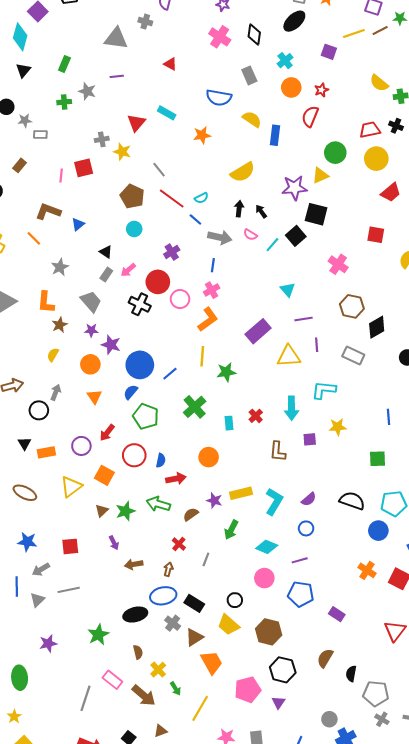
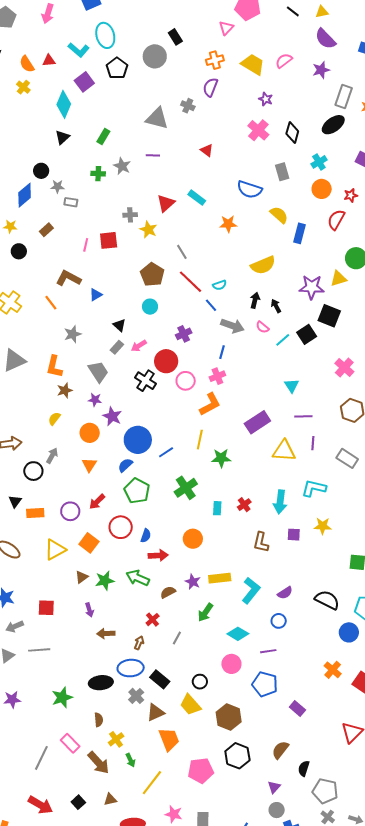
purple triangle: (278, 702) -> (274, 787), moved

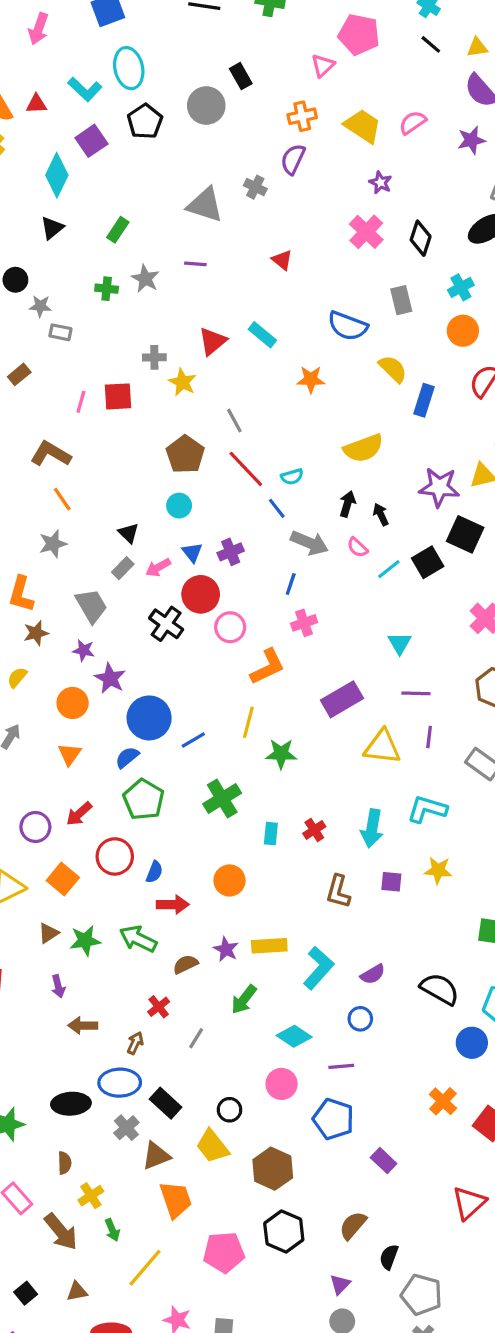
blue triangle: (96, 295) -> (192, 552), moved, turned -40
orange line: (51, 303) -> (62, 499), moved
pink cross: (217, 376) -> (304, 623), moved

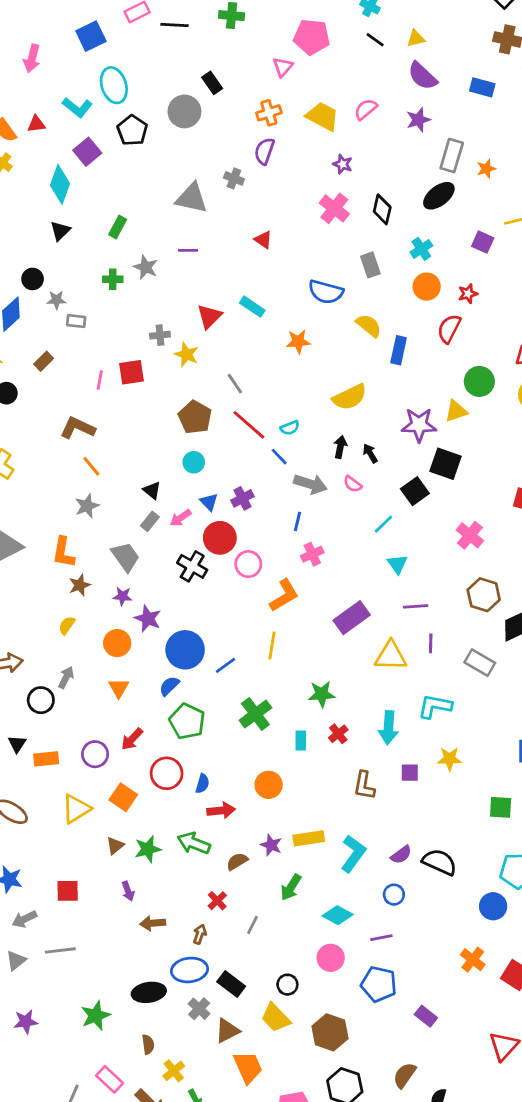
cyan line: (389, 569) -> (383, 524), moved
green star: (281, 754) -> (322, 694), moved
black semicircle: (440, 989) -> (440, 862), moved

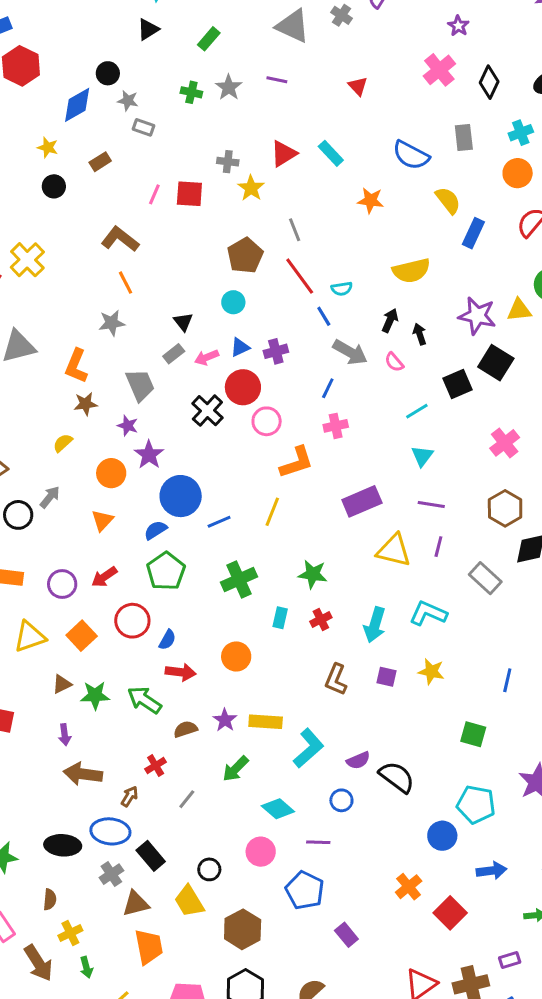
blue triangle: (209, 502) -> (240, 347), turned 36
brown arrow: (153, 923) -> (83, 774), size x1.4

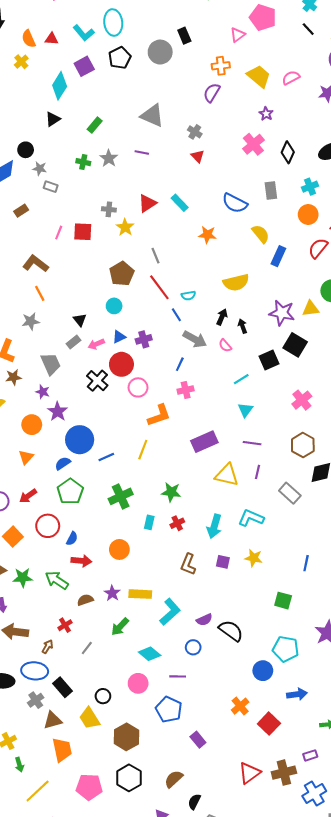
gray cross: (342, 15) -> (195, 132), moved

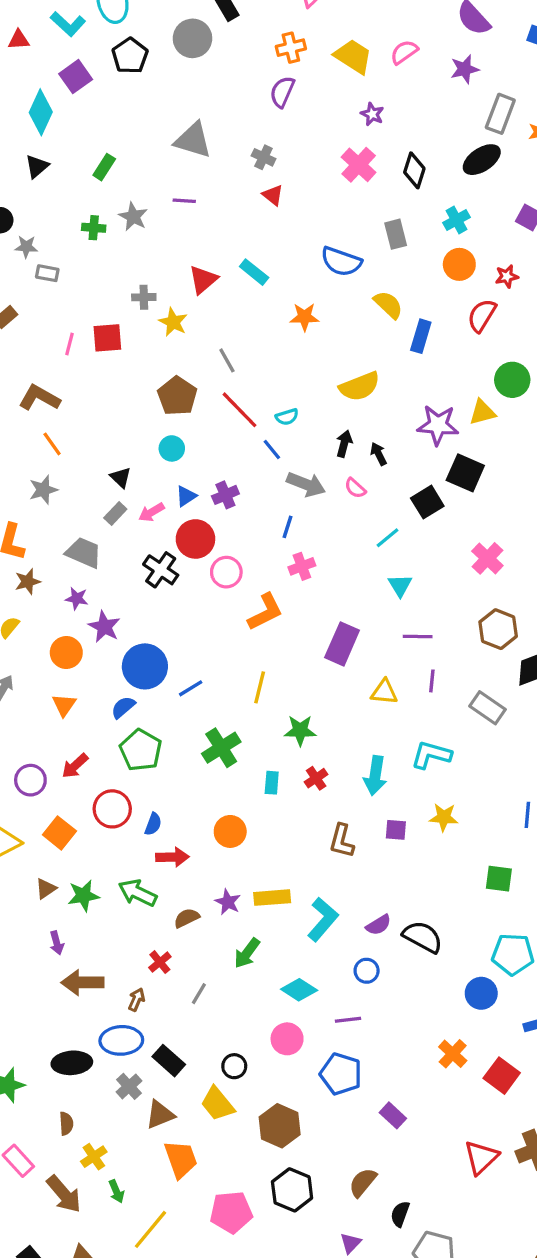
gray trapezoid: (51, 364) -> (84, 553), turned -35
purple rectangle: (204, 442) -> (342, 644), turned -35
yellow line: (143, 450) -> (260, 687), moved
yellow triangle: (227, 475) -> (384, 692), size x0.7

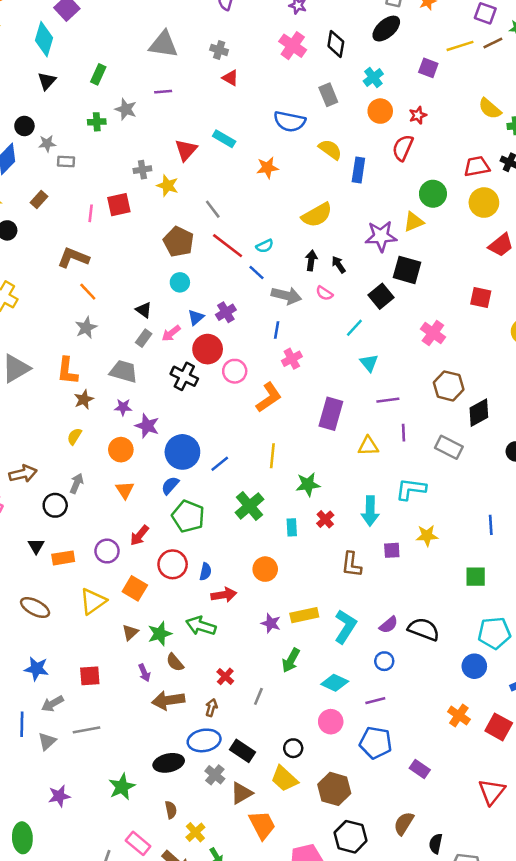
brown semicircle: (187, 918) -> (175, 662), moved, turned -96

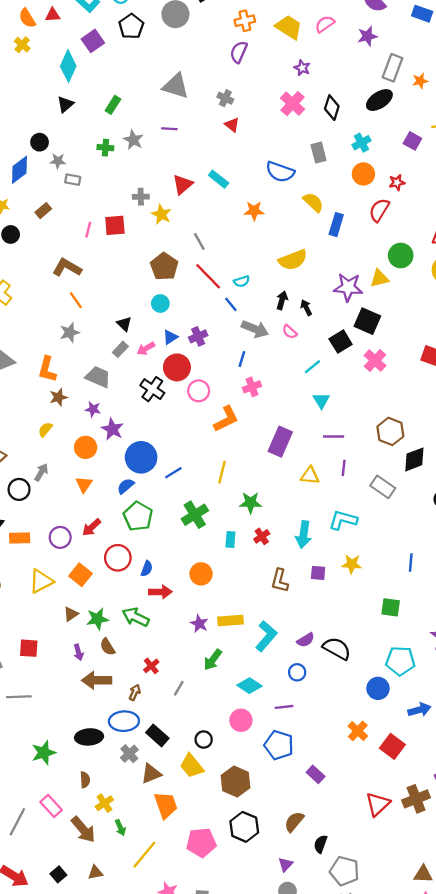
pink cross: (433, 333) -> (375, 361), moved

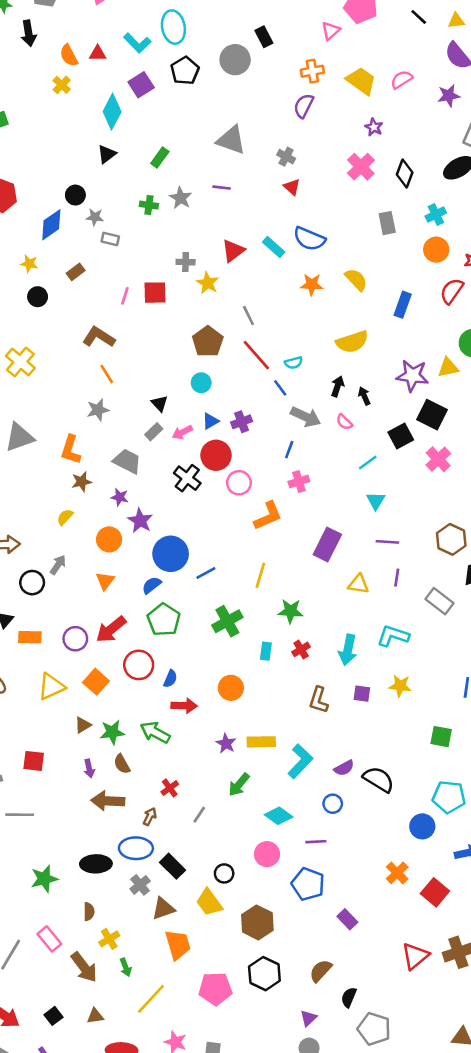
blue semicircle: (280, 172) -> (309, 239), moved
yellow semicircle: (313, 202) -> (356, 280), moved
red arrow: (92, 527) -> (111, 629), size x1.4

